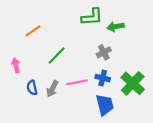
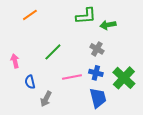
orange line: (33, 31) -> (30, 15), moved
gray cross: (104, 52) -> (97, 49), turned -32
gray arrow: (52, 89) -> (46, 99), moved

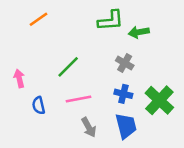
pink line: (72, 77) -> (78, 99), moved
gray arrow: (46, 99) -> (89, 127), moved, turned -56

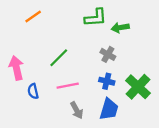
pink arrow: (19, 78) -> (16, 68), size x1.5
blue trapezoid: (126, 126) -> (109, 109), turned 30

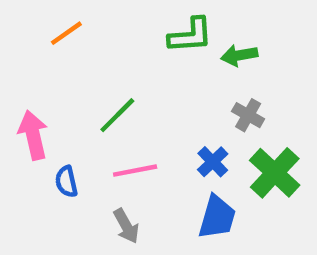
gray cross: (108, 54) -> (248, 115), moved
blue cross: (107, 81) -> (213, 162), turned 32
gray arrow: (77, 110) -> (126, 226), moved

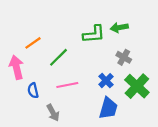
orange line: (66, 33) -> (33, 43), moved
green L-shape: (190, 35) -> (94, 34), moved
gray arrow: (126, 226) -> (53, 113), moved

